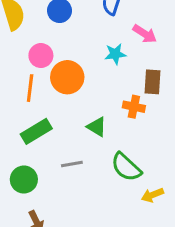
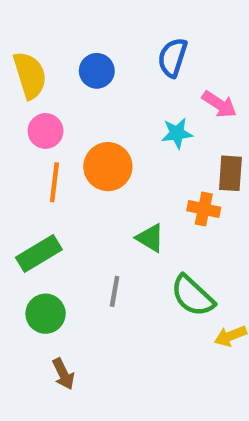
pink circle: (41, 56) -> (46, 131), moved
green rectangle: (36, 131) -> (39, 254), moved
gray line: (72, 164) -> (115, 291), turned -70

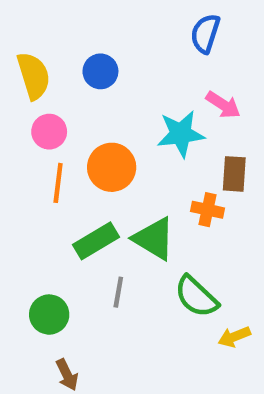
blue semicircle: (173, 57) -> (205, 33), moved
cyan star: (177, 133) -> (181, 134), size x1.5
green triangle: (150, 238) -> (154, 239), size x1.5
green rectangle: (39, 254) -> (96, 241), moved

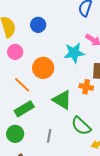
orange line: (58, 183) -> (22, 85), moved, turned -54
green rectangle: (96, 241) -> (24, 109), moved
gray line: (118, 292) -> (49, 136), moved

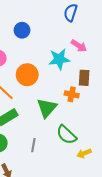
green triangle: (62, 100) -> (47, 108), turned 40

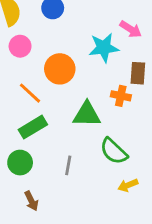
green triangle: (47, 108) -> (87, 114), turned 50
yellow arrow: (84, 153) -> (128, 185), moved

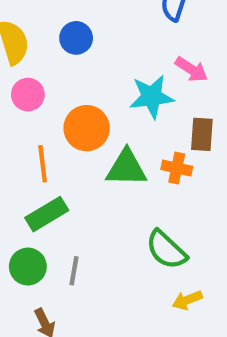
orange line: (30, 93) -> (43, 164), turned 40
green triangle: (87, 114) -> (126, 168), moved
gray line: (68, 165) -> (74, 271), moved

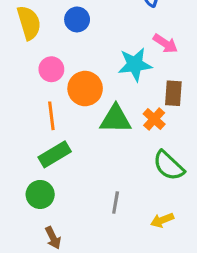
pink circle: (28, 95) -> (51, 69), moved
orange cross: (177, 168) -> (154, 119), turned 30
green semicircle: (166, 250) -> (169, 166), moved
gray line: (74, 271) -> (116, 203), moved

